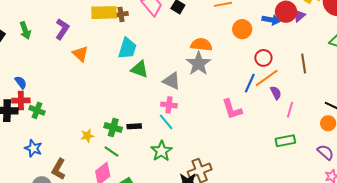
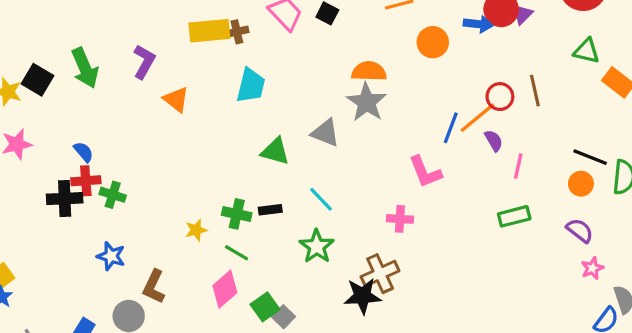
green arrow: (25, 30) -> (85, 68), size x1.4
red circle: (263, 58) -> (500, 97), moved
green triangle: (140, 69) -> (275, 151), moved
pink cross: (169, 105) -> (400, 219), moved

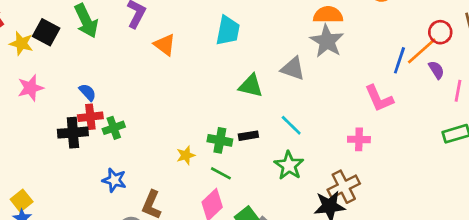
green cross: (113, 195) -> (114, 128), turned -35

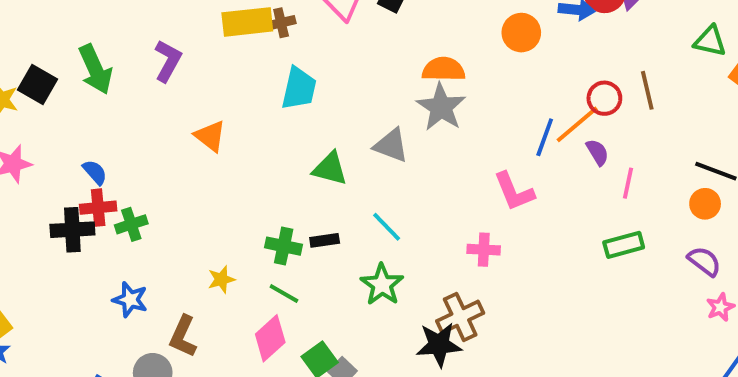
orange triangle: (165, 45) -> (210, 136), moved
yellow star: (186, 155) -> (221, 279), moved

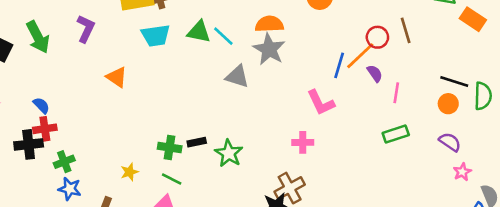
cyan trapezoid: (299, 88) -> (156, 35), moved, turned 72
green triangle: (330, 169) -> (199, 32), moved
green cross: (131, 224) -> (64, 162), moved
cyan line: (387, 227) -> (223, 36), moved
green star: (382, 285) -> (229, 153), moved

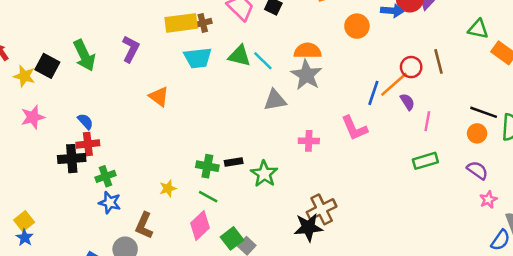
gray triangle: (237, 76) -> (275, 100), turned -30
pink cross: (303, 142) -> (309, 141), moved

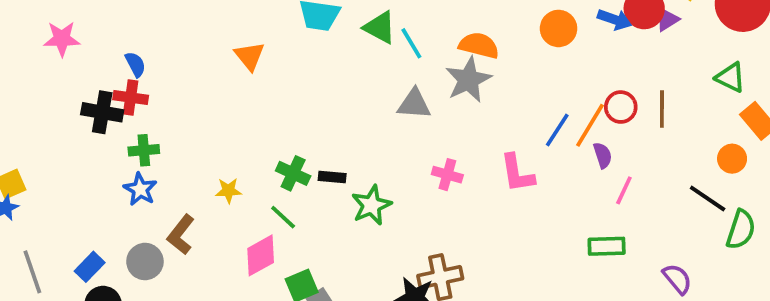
orange line: (394, 84) -> (590, 125), turned -32
orange circle: (477, 133) -> (732, 159), moved

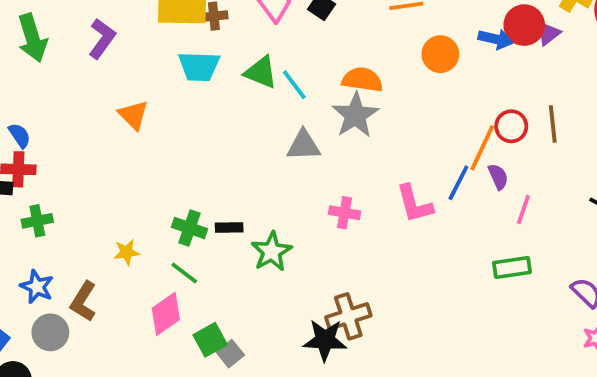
blue line: (557, 130) -> (458, 183), moved
blue star: (140, 189) -> (37, 287), moved

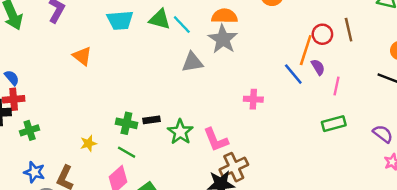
blue line: (458, 183) -> (293, 74), turned -60
pink L-shape: (414, 204) -> (216, 140), moved
pink cross: (344, 213) -> (253, 99), moved

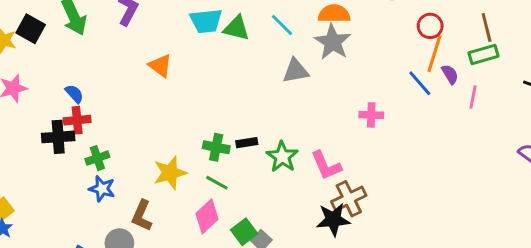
green triangle: (160, 19) -> (236, 28), moved
red circle: (322, 34) -> (430, 26), moved
green rectangle: (334, 124) -> (483, 54), moved
yellow star: (88, 143) -> (170, 173), size x1.6
blue star: (34, 172) -> (102, 189), moved

